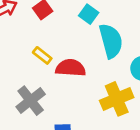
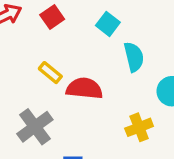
cyan semicircle: (111, 41) -> (134, 57), size x0.7
yellow cross: (117, 99) -> (139, 127), size x0.7

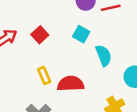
yellow rectangle: (50, 73) -> (44, 76), turned 35

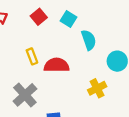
red square: (40, 35) -> (39, 17), moved

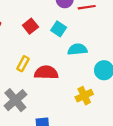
cyan semicircle: (89, 40) -> (77, 49), turned -78
yellow rectangle: (32, 56) -> (23, 64), turned 48

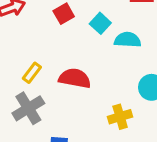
cyan semicircle: (77, 49) -> (128, 40), moved
yellow rectangle: (23, 64) -> (32, 73), moved

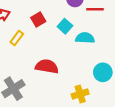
yellow rectangle: (32, 73) -> (17, 38), moved

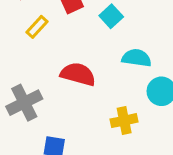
cyan semicircle: (85, 38) -> (137, 58), moved

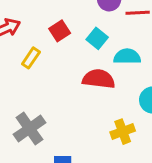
cyan semicircle: (137, 58) -> (127, 56), moved
red semicircle: (78, 74) -> (99, 79), moved

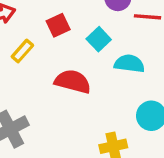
red semicircle: (99, 79) -> (73, 81), moved

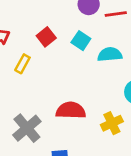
red semicircle: (73, 81) -> (71, 110), moved

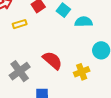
yellow rectangle: (22, 64) -> (20, 24), turned 40
red semicircle: (71, 110) -> (52, 60), turned 35

